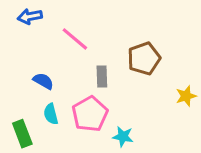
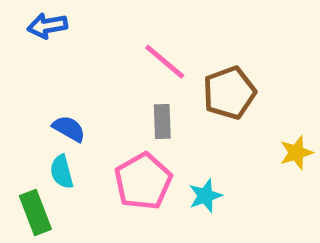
pink line: (75, 39) -> (165, 62), moved
cyan semicircle: (51, 114) -> (62, 172), moved
cyan star: (123, 137) -> (205, 196), moved, turned -30

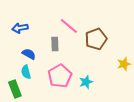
blue arrow: (47, 26) -> (20, 28), moved
gray rectangle: (162, 122) -> (55, 44), moved

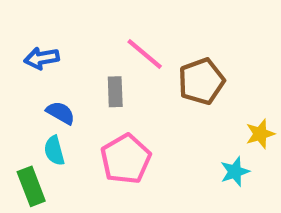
cyan star: (86, 82) -> (235, 172), moved

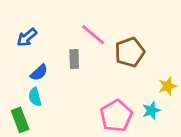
blue arrow: (42, 58) -> (27, 37), turned -30
blue semicircle: (61, 113) -> (39, 73), turned 108
pink pentagon: (126, 159) -> (116, 116), moved

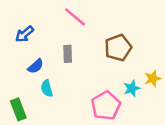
pink line: (93, 35) -> (75, 17), moved
cyan semicircle: (35, 97) -> (47, 88), moved
cyan star: (151, 110) -> (132, 88), moved

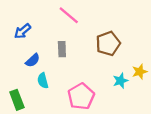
pink pentagon: (106, 106) -> (81, 96), moved

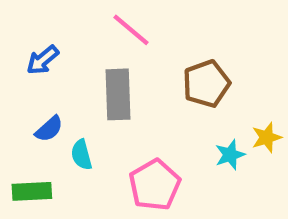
gray rectangle: (62, 49) -> (118, 94), size x1.6
blue semicircle: (33, 60) -> (49, 129), moved
green rectangle: (17, 100) -> (32, 191), turned -72

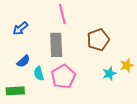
pink line: (131, 30) -> (62, 14), turned 36
pink pentagon: (155, 185) -> (63, 77), moved

